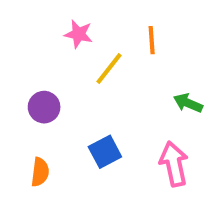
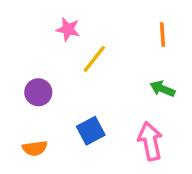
orange line: (152, 40) -> (162, 35), moved
orange semicircle: (40, 172) -> (35, 148), turned 75

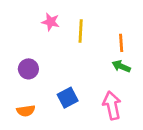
orange line: (162, 35) -> (121, 43), moved
yellow line: (94, 59) -> (81, 31), moved, turned -35

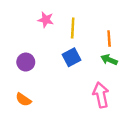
blue square: (68, 98) -> (72, 57), moved
orange semicircle: (26, 111) -> (23, 100), turned 42

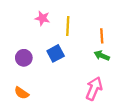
blue square: (72, 57) -> (56, 53), moved
pink arrow: (101, 95) -> (94, 89), turned 35

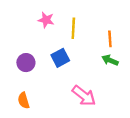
pink arrow: (94, 89) -> (84, 96), moved, turned 105
orange semicircle: (22, 93) -> (24, 100), turned 40

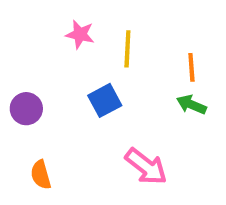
purple circle: (26, 63) -> (26, 109), moved

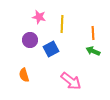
purple circle: (26, 109) -> (30, 40), moved
orange semicircle: (41, 175) -> (24, 75), moved

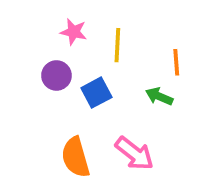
green arrow: (93, 51) -> (159, 96), moved
orange semicircle: (24, 75) -> (75, 157), moved, size x1.5

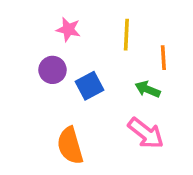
yellow line: (117, 45) -> (126, 35), moved
pink arrow: (134, 153) -> (146, 133), moved

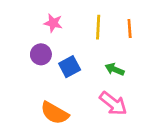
orange line: (163, 58) -> (130, 28), moved
orange semicircle: (70, 146) -> (55, 113), turned -44

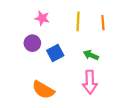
pink arrow: (113, 103) -> (90, 82), turned 50

